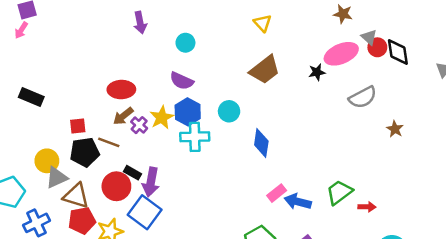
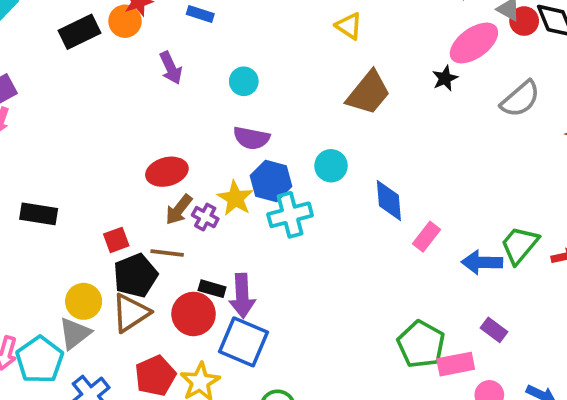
gray triangle: (57, 178) -> (75, 333), moved
pink rectangle: (277, 193) -> (427, 237), moved
brown triangle: (76, 196) -> (131, 313), moved, turned -36
blue arrow: (298, 202) -> (482, 262), moved

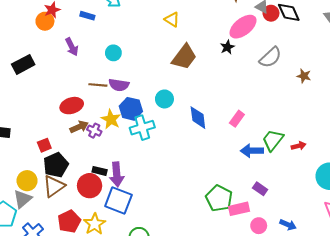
black rectangle: (80, 32) -> (23, 64), moved
brown arrow: (179, 210) -> (79, 127), turned -150
pink rectangle: (427, 237) -> (237, 119), moved
brown line: (167, 253) -> (98, 85), moved

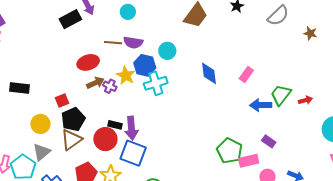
black rectangle: (23, 64) -> (70, 19), moved
cyan circle: (164, 99) -> (167, 51), moved
yellow circle: (27, 181) -> (40, 124), moved

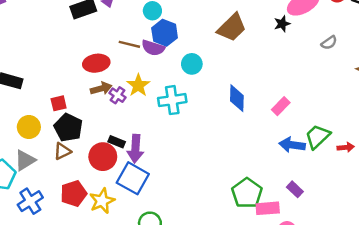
gray semicircle: (278, 16) -> (329, 43), size x0.6
blue hexagon: (145, 65) -> (165, 33), moved
black pentagon: (73, 119) -> (68, 128), turned -30
brown triangle: (71, 140) -> (62, 151), size x0.7

